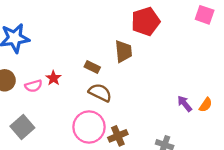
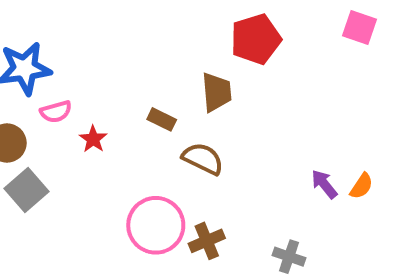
pink semicircle: (33, 86) -> (56, 112), moved
brown semicircle: (100, 93) -> (203, 159), moved
gray square: (22, 127) -> (27, 190), moved

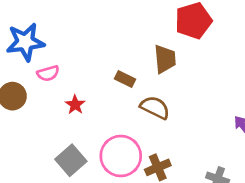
red star: (93, 139) -> (75, 105), moved
gray square: (27, 190) -> (71, 160), moved

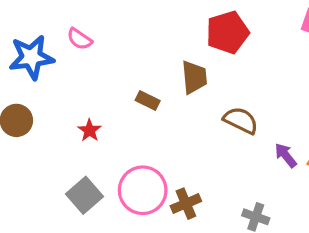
pink semicircle: (48, 73) -> (80, 39), moved, turned 50
brown semicircle: (155, 108) -> (241, 120), moved

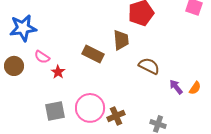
pink semicircle: (80, 39) -> (42, 57), moved
brown rectangle: (148, 100) -> (93, 54), size x1.5
gray square: (85, 195) -> (55, 111), turned 30

